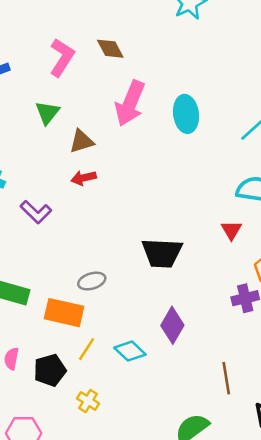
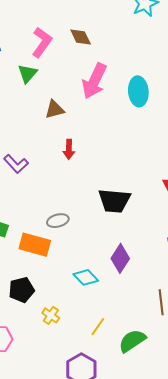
green triangle: (47, 113) -> (27, 74), moved
red arrow: (84, 178) -> (69, 149), moved, turned -78
yellow line: (87, 349) -> (98, 327), moved

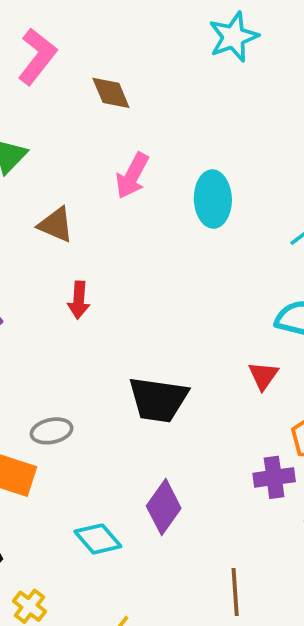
pink L-shape: (42, 42) -> (37, 56), moved
pink arrow: (94, 81) -> (132, 176), size x0.7
brown triangle: (55, 109) -> (56, 225), turned 35

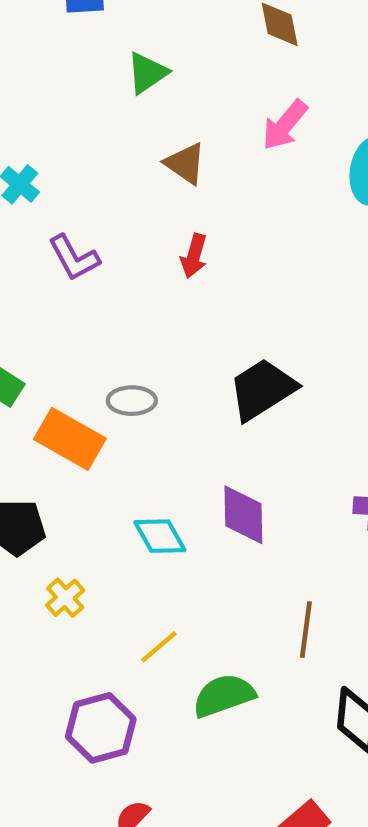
black trapezoid: (158, 400) -> (262, 389), turned 128
purple diamond: (164, 507) -> (243, 515), turned -48

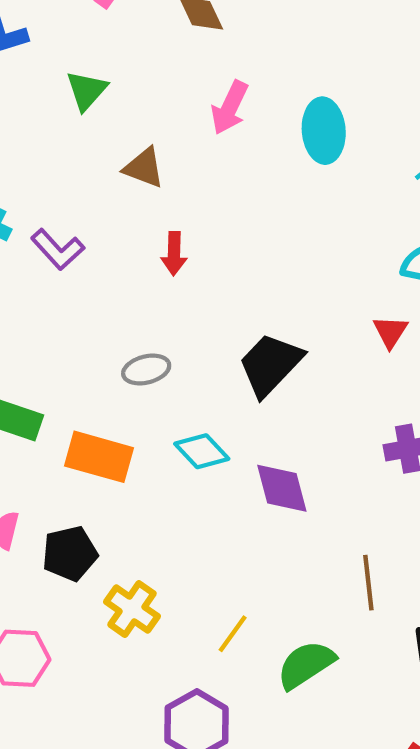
purple L-shape: (74, 258) -> (58, 249), moved
gray ellipse: (132, 401) -> (146, 370), moved
cyan diamond: (160, 536) -> (202, 451), moved
yellow cross: (65, 598) -> (132, 609), size x1.4

